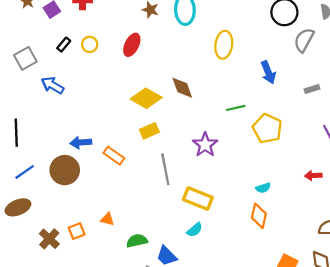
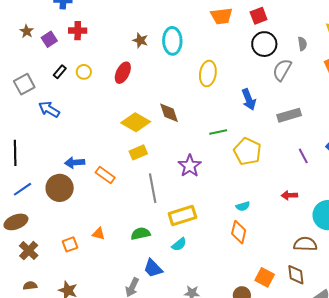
gray rectangle: (312, 89) -> (289, 115), size x1.6
yellow rectangle: (198, 199) -> (182, 216), turned -40
brown cross: (49, 239) -> (29, 251), moved
green semicircle: (137, 241) -> (141, 234), moved

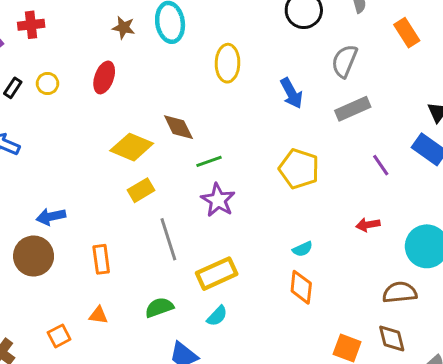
gray semicircle: (282, 70) -> (345, 61), moved
green line: (218, 132) -> (209, 161), moved
orange rectangle: (105, 175) -> (101, 259), moved, turned 54

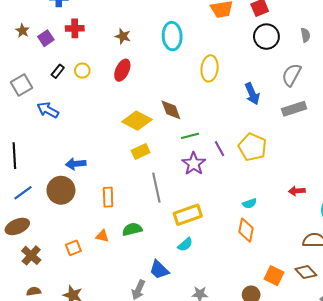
brown star: (124, 28) -> (123, 36), moved
purple line: (381, 165) -> (220, 149), moved
green semicircle: (159, 307) -> (132, 229), moved
brown diamond: (392, 339) -> (306, 272), turned -35

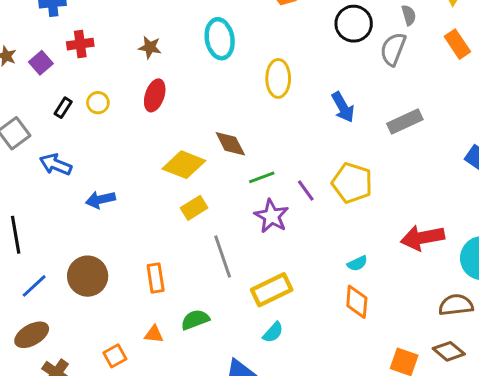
gray semicircle: (291, 75) -> (393, 49), moved
blue arrow: (76, 164) -> (100, 200), moved
red arrow: (297, 191) -> (423, 238), size x1.8

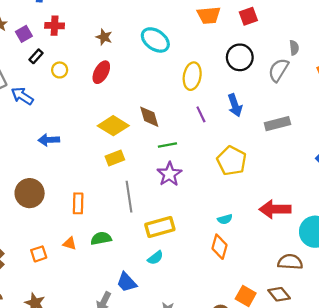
black circle: (354, 24) -> (240, 57), moved
cyan ellipse: (220, 39) -> (155, 40), turned -56
black rectangle: (63, 108) -> (36, 56), moved
blue arrow: (56, 164) -> (22, 96), moved
purple line: (306, 191) -> (201, 114), moved

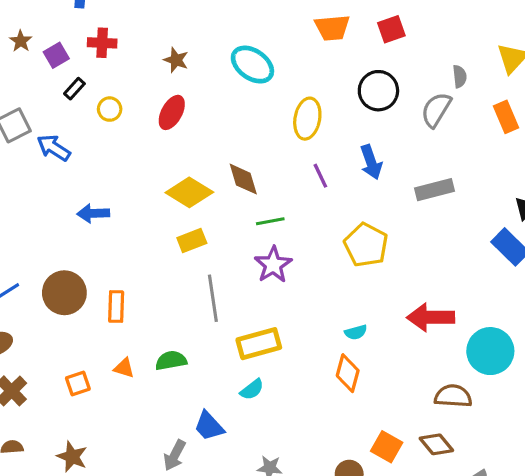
orange rectangle: (78, 203) -> (116, 307), moved

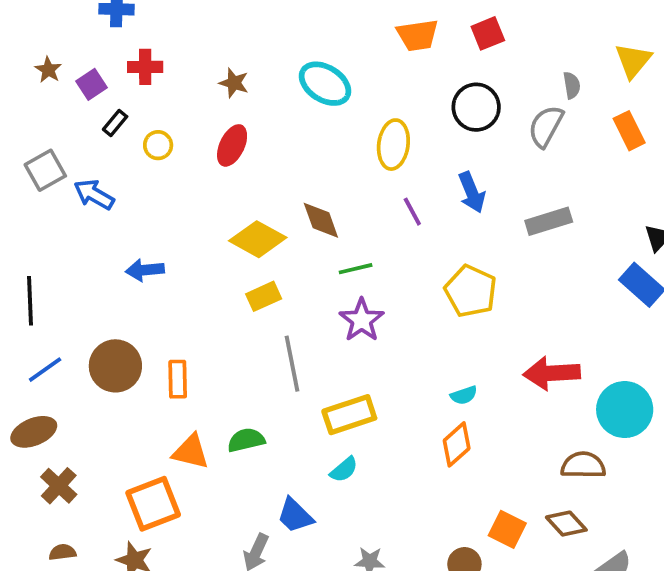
orange triangle: (124, 368) -> (191, 452), size x1.5
orange diamond: (348, 373) -> (457, 444), turned 36
orange square: (78, 383) -> (153, 504), moved, size x1.8

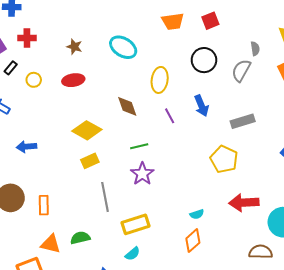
red ellipse: (232, 145) -> (73, 80), turned 55
brown diamond: (321, 220) -> (127, 106), moved
yellow pentagon: (471, 291) -> (224, 159), moved

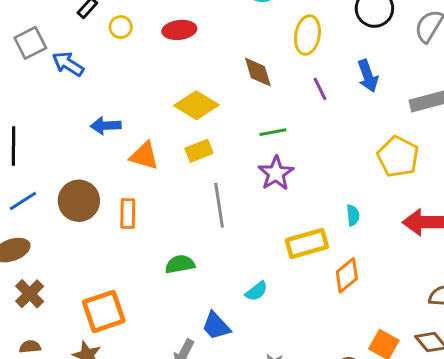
cyan semicircle: (197, 214) -> (353, 215), moved, turned -80
yellow rectangle: (136, 224) -> (307, 244), moved
orange triangle: (51, 244) -> (144, 156), moved

